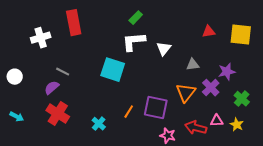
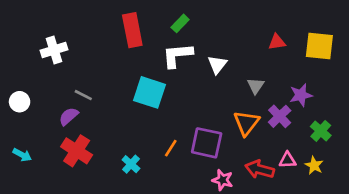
red rectangle: (74, 23) -> (132, 30), moved
gray triangle: (193, 65) -> (256, 86), turned -48

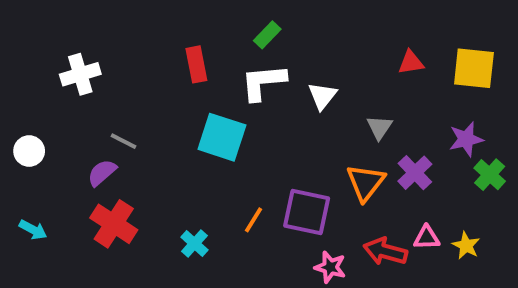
red rectangle: (132, 30) -> (196, 64), moved, size x0.7
purple star: (301, 95) -> (466, 139), moved
green cross: (321, 131) -> (490, 175), moved

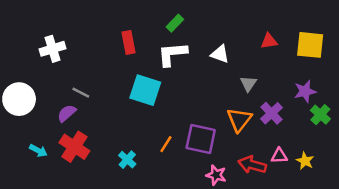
white triangle: (322, 96) -> (220, 54), moved, turned -48
white circle: (29, 151) -> (19, 99), size x1.6
cyan arrow: (33, 230) -> (38, 151), moved

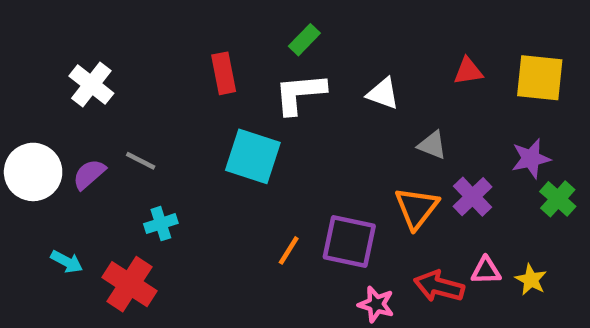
white cross: (53, 49) -> (91, 85), turned -35
gray triangle: (248, 84) -> (432, 145), turned -42
purple semicircle: (67, 113) -> (89, 174), moved
red cross: (74, 147) -> (129, 284), moved
cyan cross: (127, 160) -> (161, 224), moved, turned 30

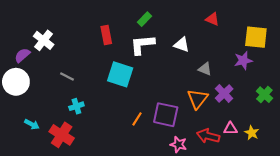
red triangle: (468, 71) -> (212, 19), moved, turned 32
purple star: (531, 159) -> (243, 61), moved
purple semicircle: (89, 174) -> (22, 55), moved

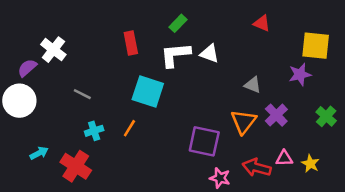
white triangle: (182, 45) -> (209, 53), moved
orange line: (137, 119) -> (129, 128), moved
cyan arrow: (32, 124) -> (39, 153), turned -56

